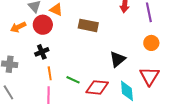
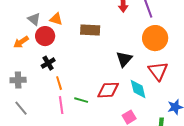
orange circle: (151, 43) -> (155, 38), size x1.6
green line: (73, 80) -> (81, 100), moved

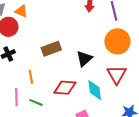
brown rectangle: (90, 30) -> (51, 49), moved, turned -30
orange line: (59, 83) -> (31, 77), moved
green line: (81, 100) -> (36, 102), moved

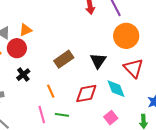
orange triangle: (21, 11) -> (26, 30), turned -32

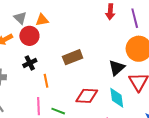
black triangle: (98, 61) -> (117, 68), moved
orange line: (51, 91) -> (46, 81), moved

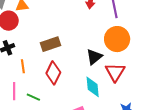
red diamond: (87, 96) -> (53, 73), moved, turned -70

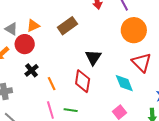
brown rectangle: (51, 44) -> (67, 26), moved
black triangle: (94, 57) -> (93, 57), moved

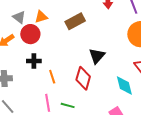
black cross: (32, 70) -> (34, 61), turned 32

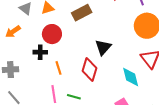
red circle: (30, 34) -> (52, 34), moved

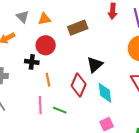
cyan diamond: (131, 77) -> (105, 93), moved

